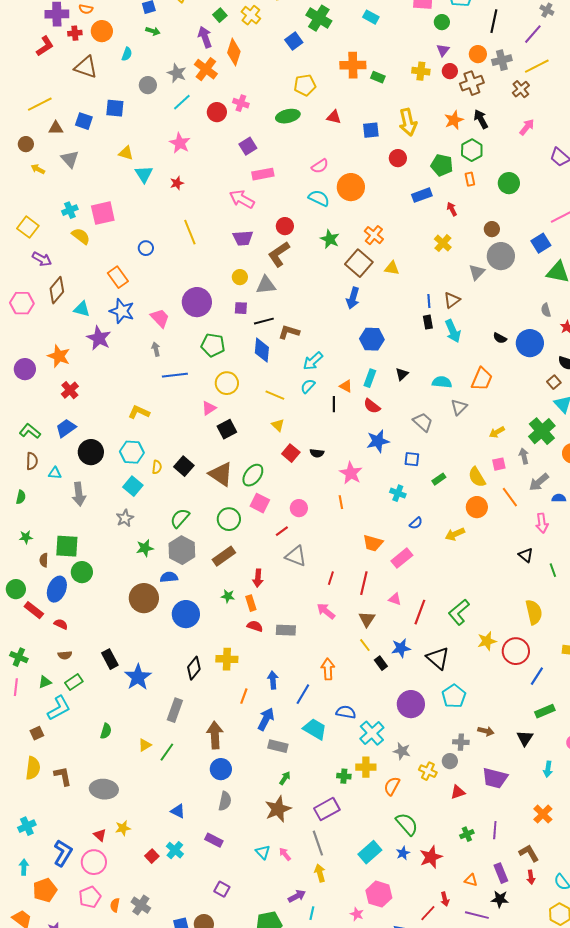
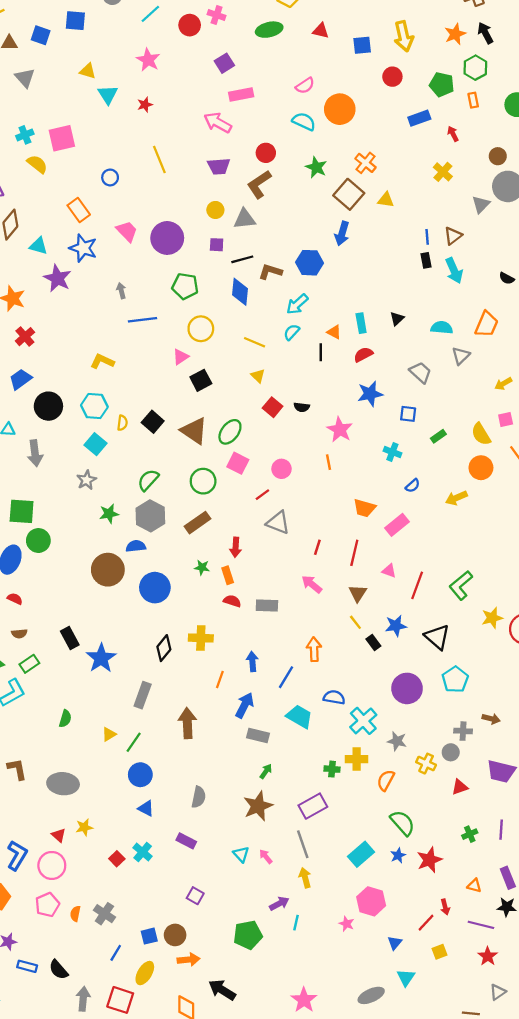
pink trapezoid: (160, 318) -> (127, 231), moved
blue hexagon: (372, 339) -> (310, 263), moved
cyan rectangle: (370, 378) -> (361, 323), turned -30
red semicircle: (372, 406) -> (363, 355), turned 114
blue circle: (221, 769) -> (140, 775), moved

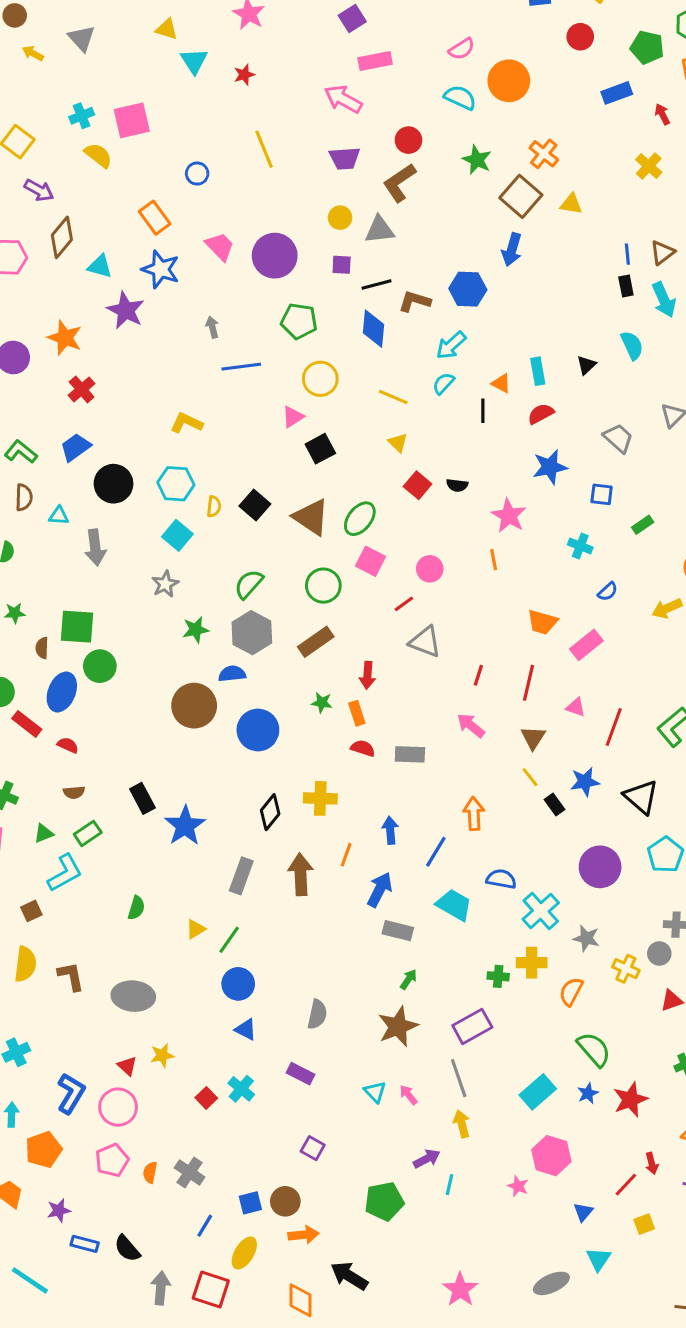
cyan semicircle: (442, 328) -> (632, 345), moved, turned 60
brown arrow: (187, 723) -> (301, 874), moved

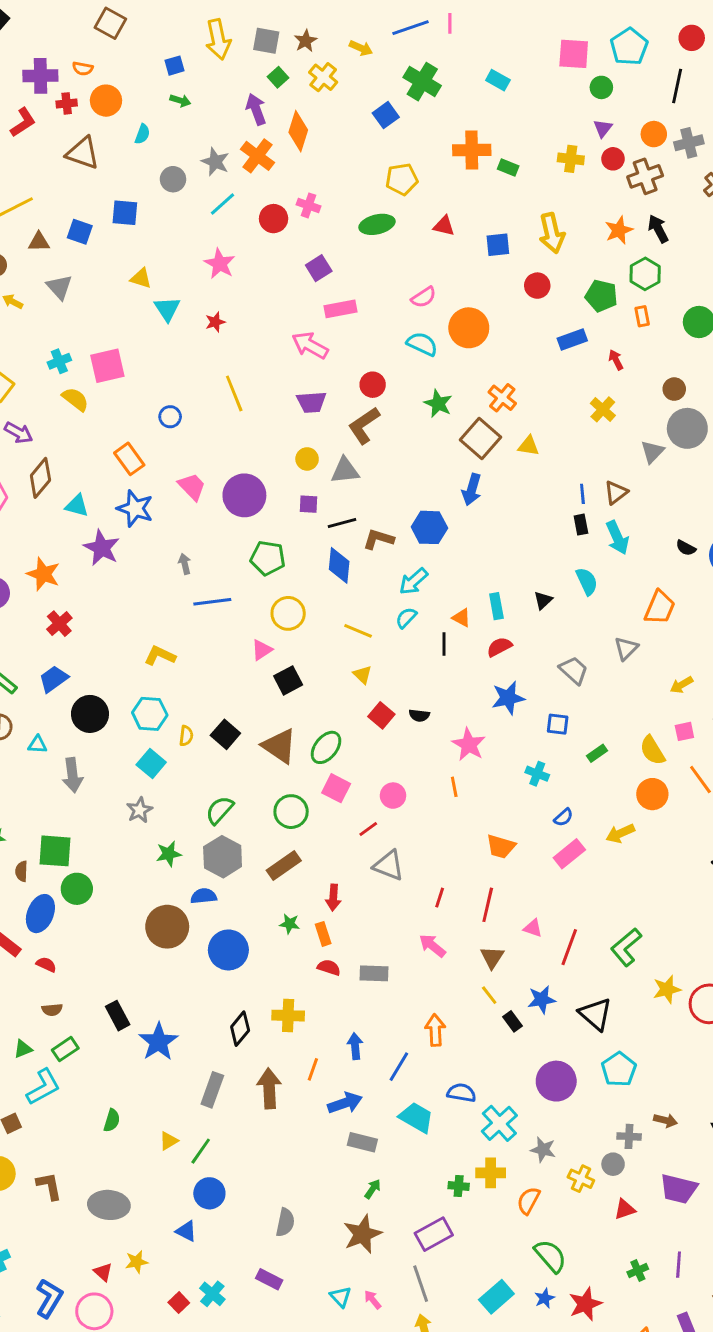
pink rectangle: (586, 645) -> (569, 854), moved
blue arrow: (380, 890) -> (345, 1103), turned 44
blue triangle: (246, 1030) -> (186, 1231), moved

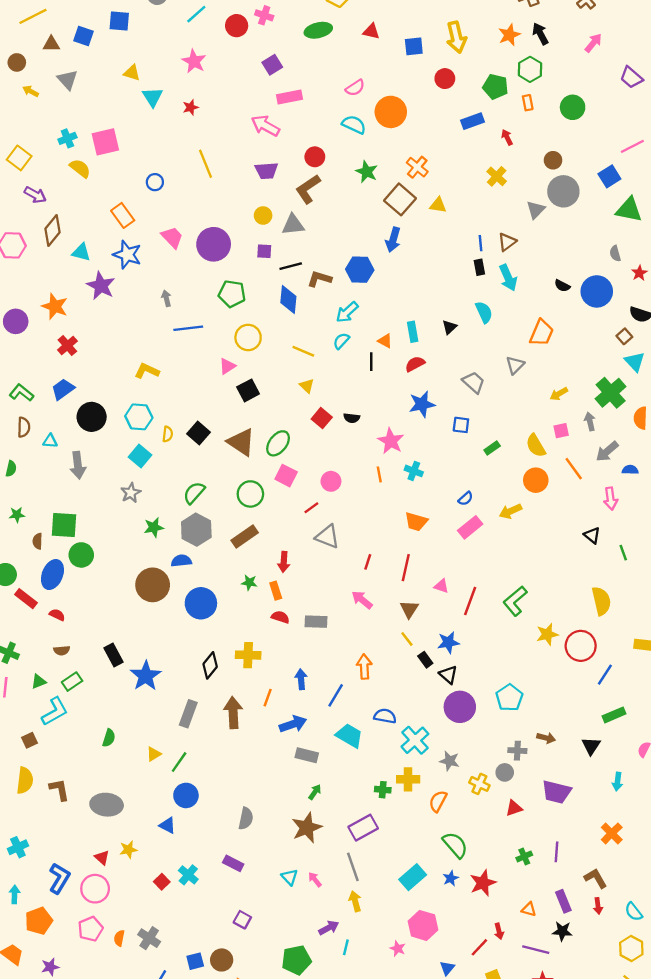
cyan cross: (537, 774) -> (414, 471), moved
black triangle: (596, 1014) -> (448, 675), moved, size x0.7

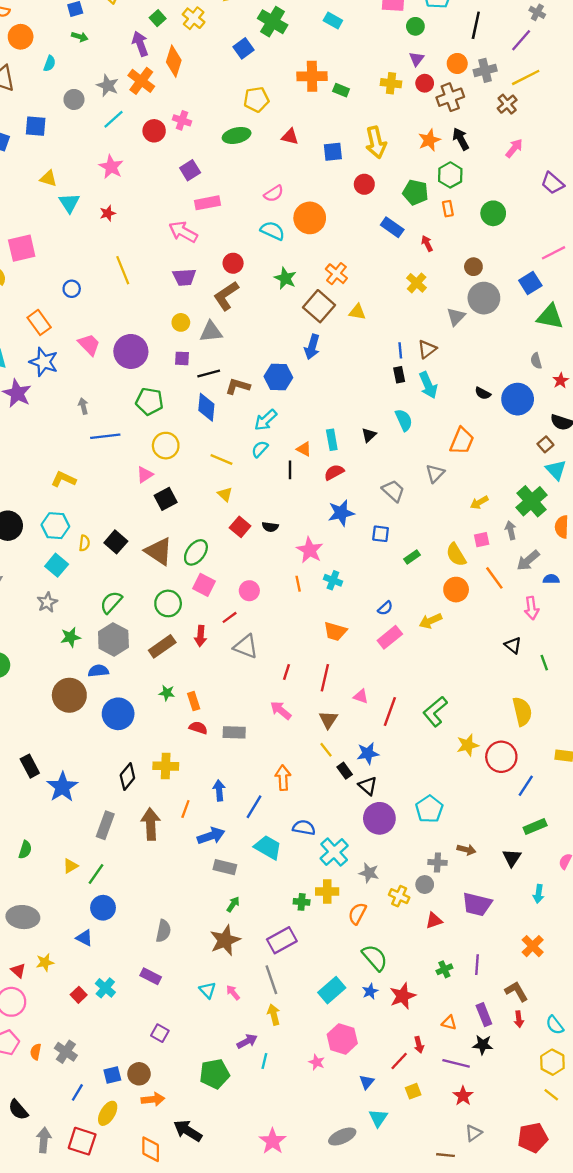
blue rectangle: (472, 121) -> (392, 227), turned 55
red arrow: (284, 562) -> (201, 636), moved

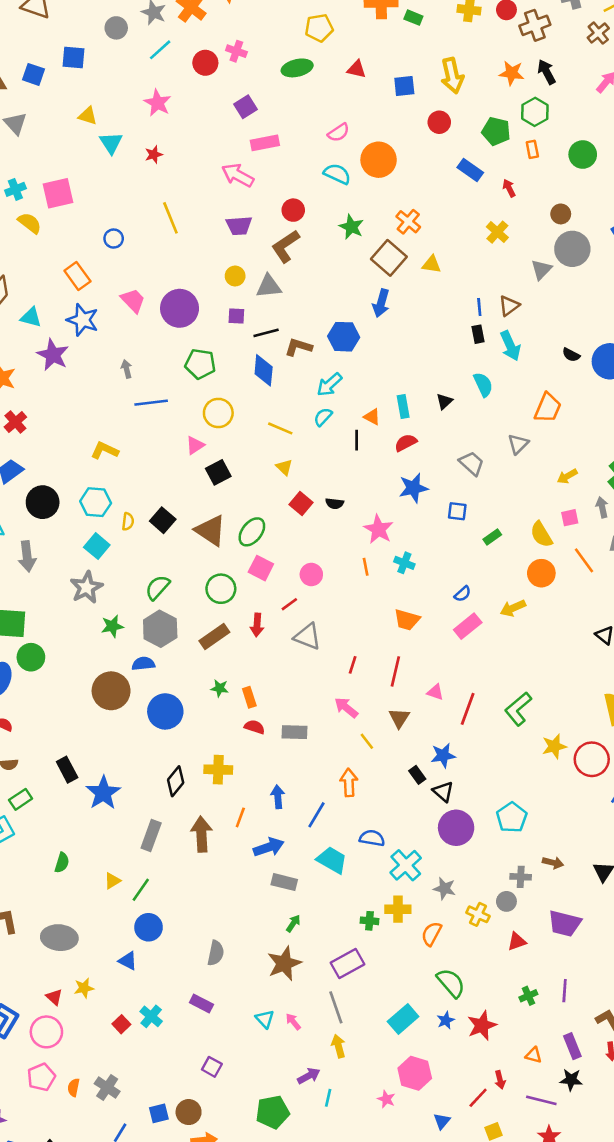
orange star: (429, 140) -> (512, 73), turned 30
gray star: (47, 602) -> (86, 587), size x1.4
yellow line: (326, 750) -> (367, 741), moved

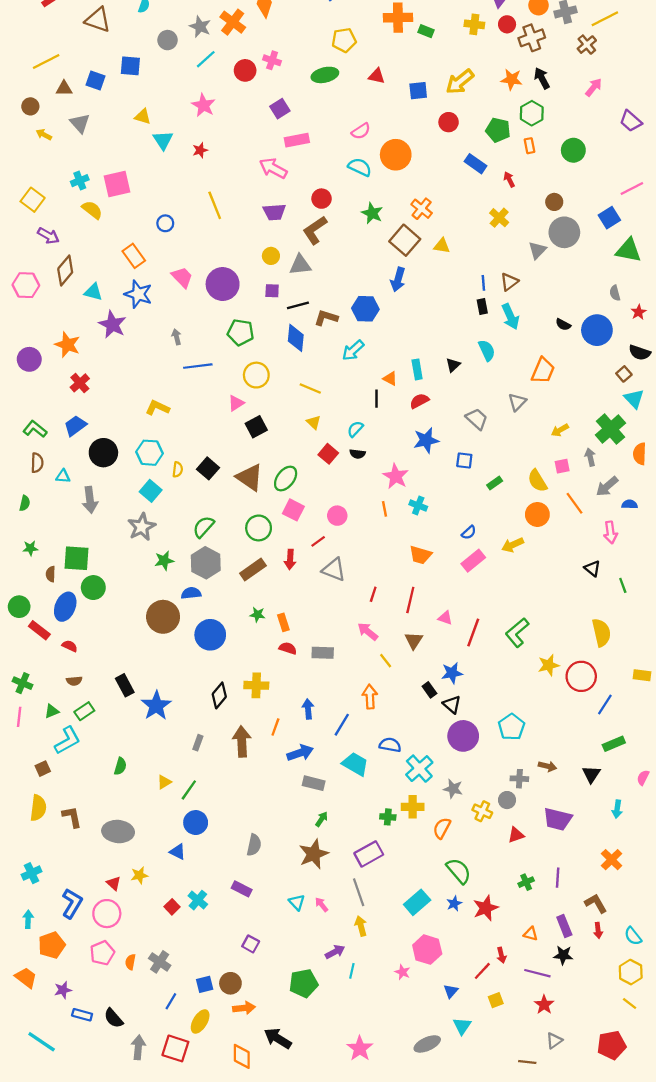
yellow arrow: (452, 76) -> (460, 82), turned 64
cyan semicircle: (323, 417) -> (355, 429), moved
gray rectangle: (151, 836) -> (198, 743), size x0.6

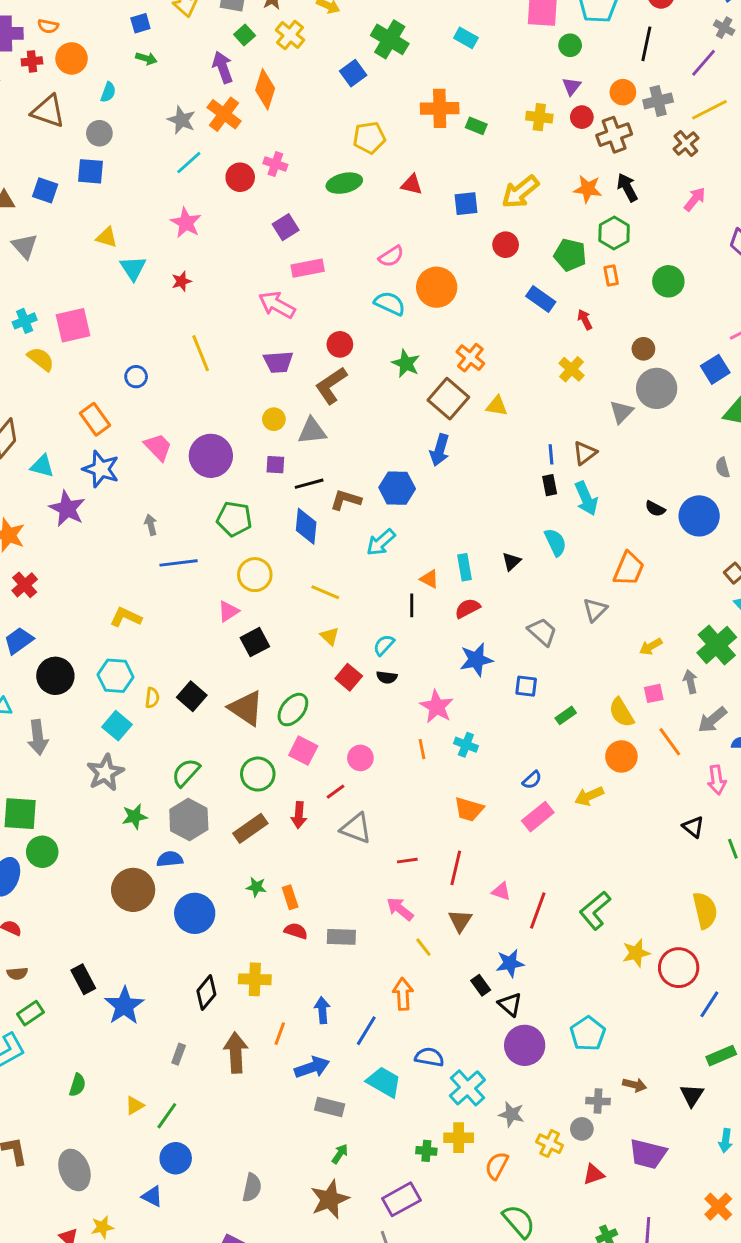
gray circle: (168, 40) -> (99, 133), moved
red line: (373, 594) -> (407, 861), turned 64
gray ellipse: (118, 832) -> (74, 1170), turned 64

